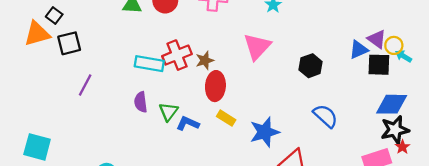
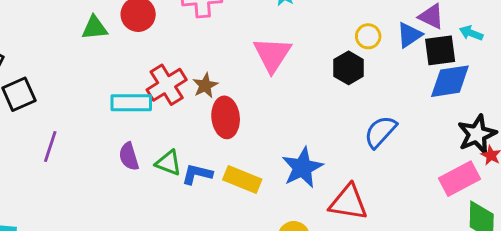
yellow circle: (394, 45) -> (368, 36), moved
blue diamond: (392, 104) -> (450, 81), moved
green triangle: (168, 112) -> (168, 163), turned -36
blue semicircle: (325, 116) -> (380, 132), turned -80
yellow rectangle: (226, 118) -> (242, 180), moved, size x1.4

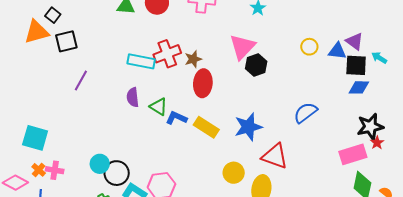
blue triangle: (409, 35) -> (337, 51), turned 30
black hexagon: (349, 68) -> (256, 65), moved
blue diamond: (450, 81) -> (359, 87), size x0.7

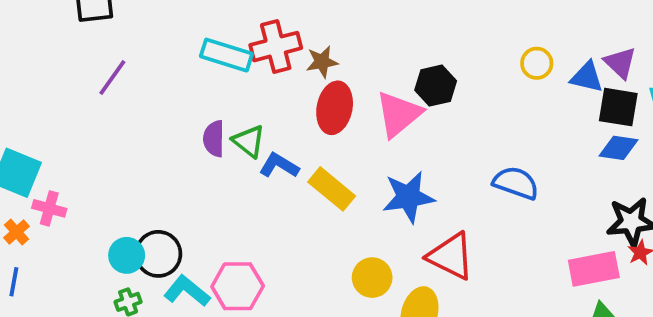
pink triangle: (242, 47) -> (399, 114), moved
purple semicircle: (133, 97) -> (214, 139), moved
blue semicircle: (305, 113) -> (516, 183), turned 50
cyan circle: (100, 164) -> (127, 255), moved
pink cross: (55, 170) -> (49, 208), moved

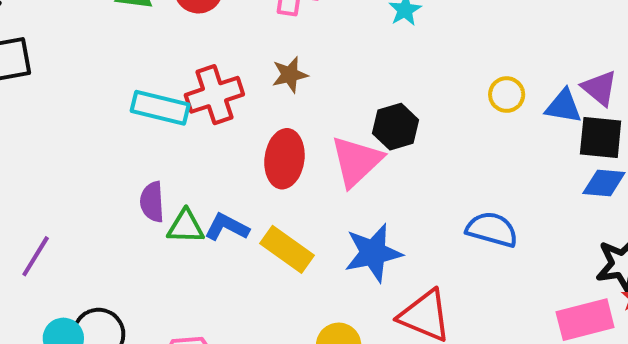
brown star: (322, 62) -> (290, 75), moved
purple line: (112, 77) -> (36, 256), moved
green triangle: (249, 141) -> (186, 227), moved, turned -33

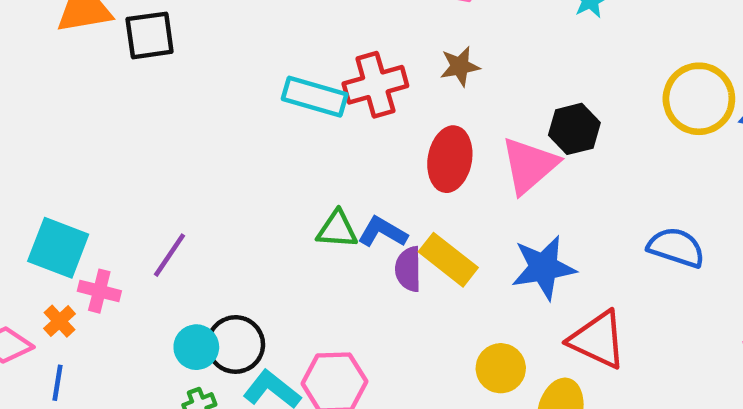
yellow circle: (507, 95) -> (699, 99), size x1.8
purple semicircle: (152, 202) -> (408, 269), moved

